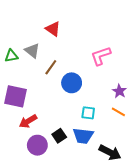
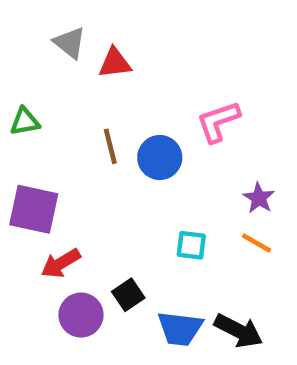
red triangle: (53, 29) -> (115, 63), turned -42
gray triangle: (32, 51) -> (70, 43), moved
brown line: (51, 67) -> (110, 146), turned -49
blue circle: (72, 83) -> (160, 158), moved
blue trapezoid: (83, 136) -> (180, 329), moved

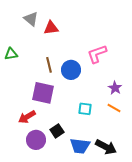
purple square: (34, 209) -> (43, 93), moved

